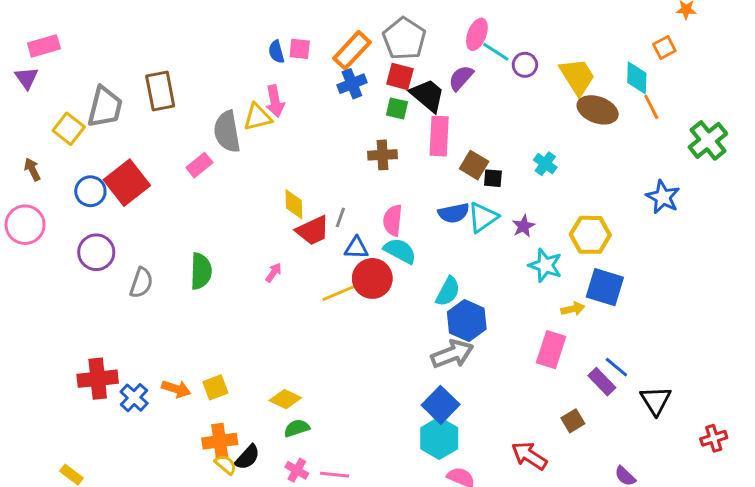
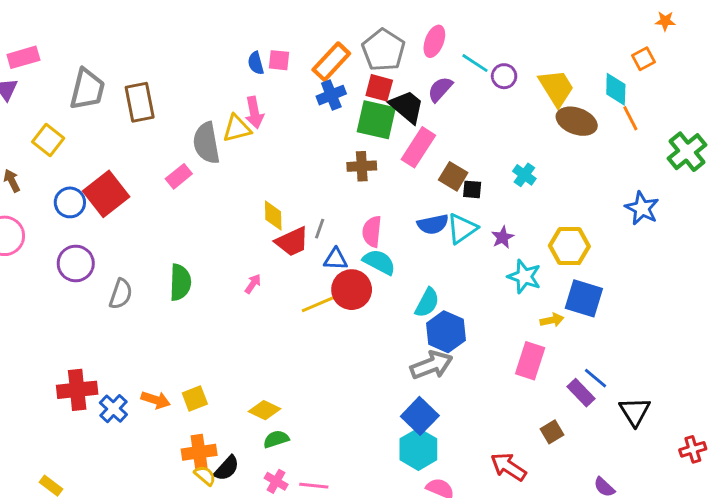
pink ellipse: (477, 34) -> (434, 41), moved
gray trapezoid: (105, 107) -> (87, 89), moved
green square: (397, 108) -> (376, 120), size x1.8
pink rectangle: (439, 136) -> (418, 147), turned 30

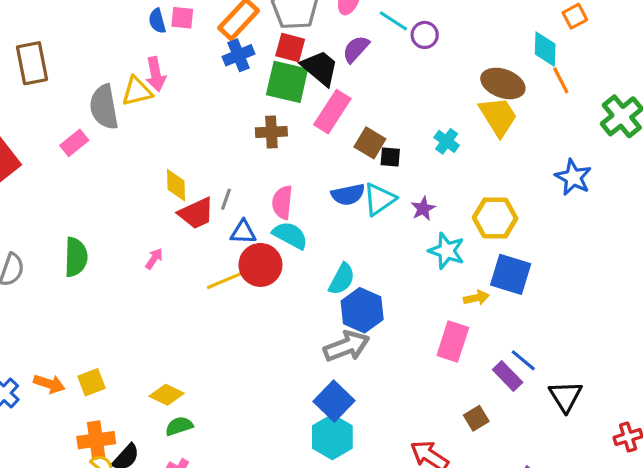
yellow trapezoid: (556, 88) -> (498, 116), moved

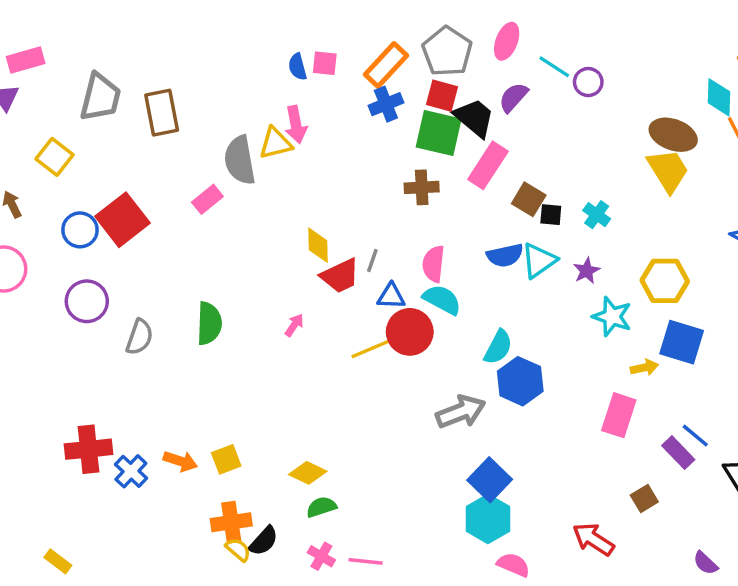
cyan cross: (447, 141) -> (597, 215), moved
gray arrow: (346, 346) -> (461, 412), moved

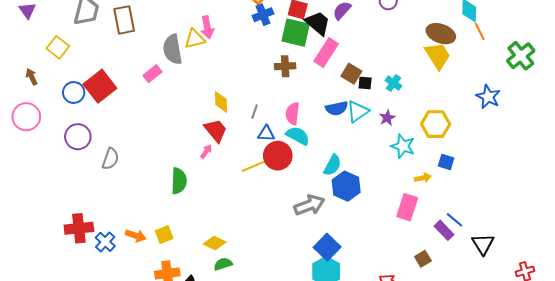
red trapezoid: (340, 276) -> (216, 130), moved, turned -105
green semicircle: (209, 323) -> (179, 181), moved
blue square: (682, 342) -> (446, 162), size x0.6

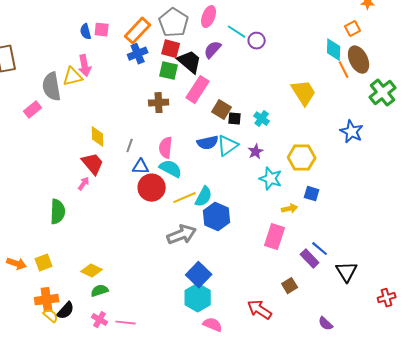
green square: (296, 33) -> (169, 71), size x0.7
brown ellipse: (441, 34) -> (359, 60), moved, turned 44
yellow line: (254, 166) -> (185, 198), moved

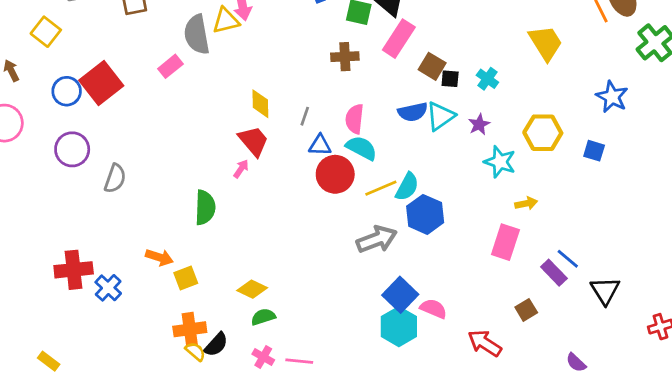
blue square: (312, 194) -> (594, 151), moved
orange arrow: (17, 264) -> (159, 257), moved
pink semicircle: (213, 325) -> (433, 309), moved

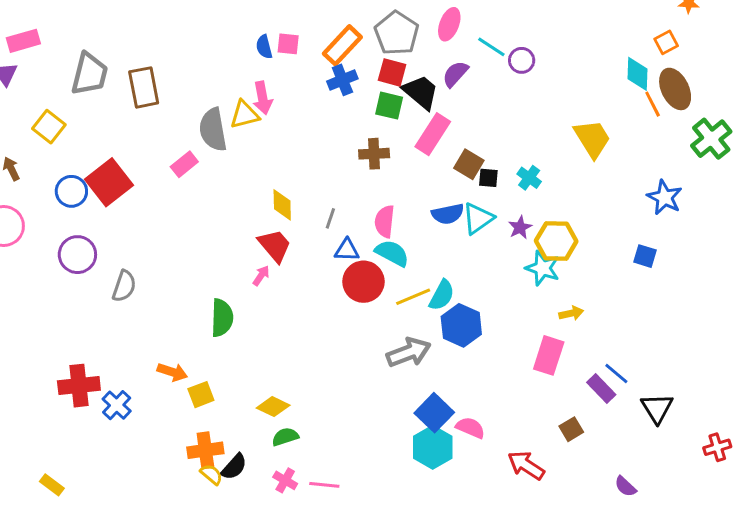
yellow hexagon: (543, 133) -> (556, 241), moved

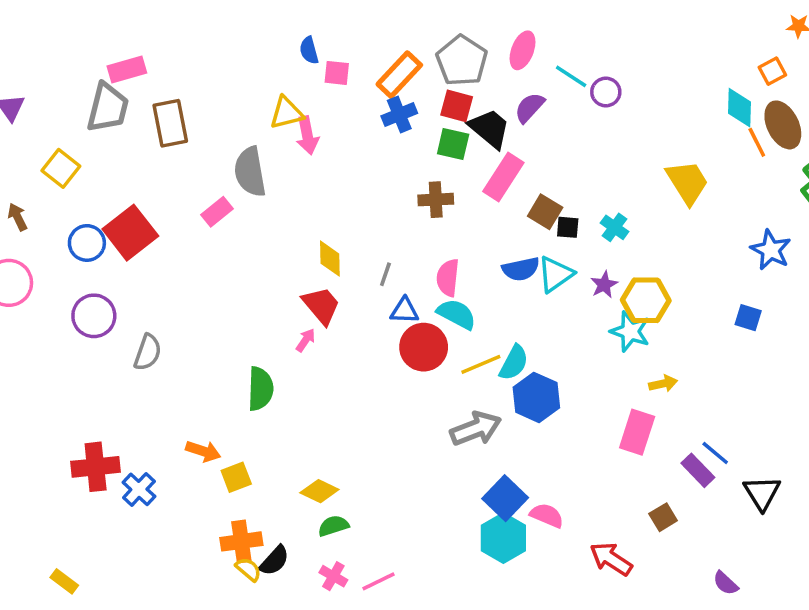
pink rectangle: (23, 41) -> (127, 69), moved
blue semicircle: (264, 47) -> (309, 50), moved
yellow triangle: (245, 115) -> (286, 113), moved
pink line: (324, 485) -> (378, 581), turned -32

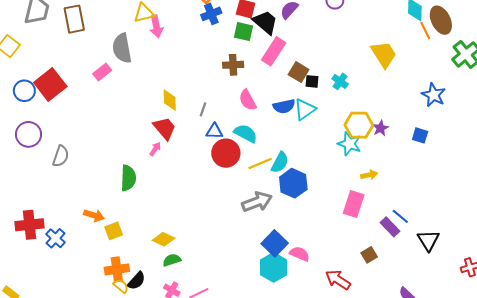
pink semicircle: (448, 278) -> (248, 100), moved, turned -35
purple star: (604, 285) -> (381, 128), moved

